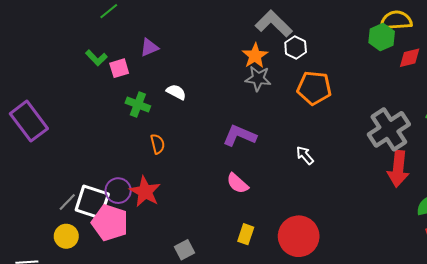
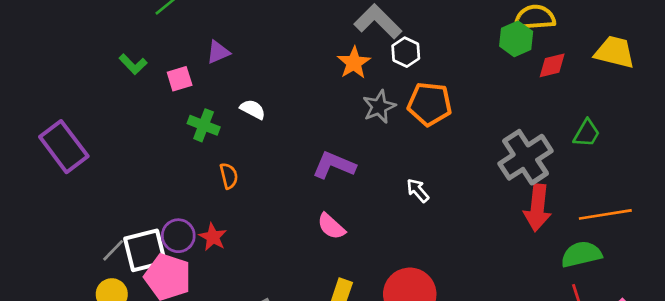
green L-shape: (96, 58) -> (133, 64), moved
gray star: (258, 79) -> (379, 107), moved, turned -30
red star: (145, 192) -> (213, 237), size x0.7
white square: (92, 202) -> (145, 250), turned -32

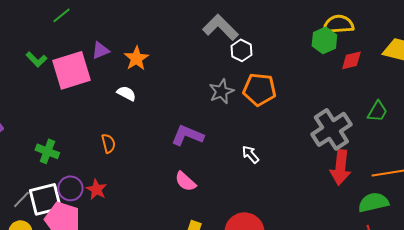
orange star: (354, 63) -> (136, 58), moved
pink square: (180, 79) -> (71, 70), size x2.0
green cross: (204, 125) -> (47, 151), moved

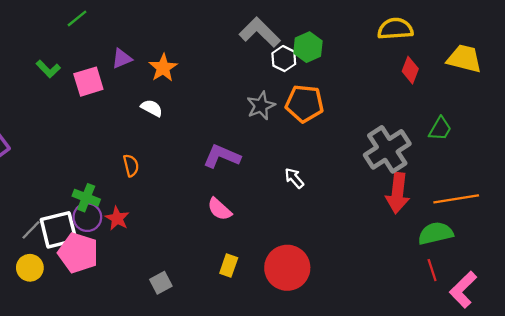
green hexagon: (324, 40) -> (308, 47), moved
red diamond: (351, 60) -> (410, 70), turned -55
pink square: (71, 70) -> (88, 82), size x0.7
green cross: (47, 151) -> (86, 198), moved

